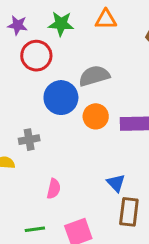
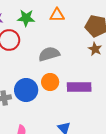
blue circle: (61, 98) -> (26, 90), moved

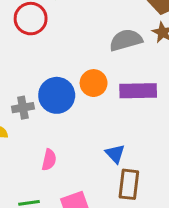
gray semicircle: (49, 54) -> (126, 40), moved

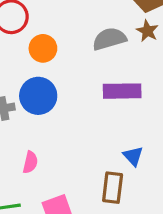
orange circle: (94, 83) -> (43, 48), moved
blue triangle: (115, 154) -> (133, 156), moved

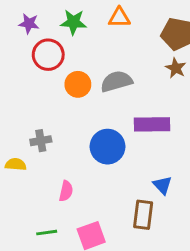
gray semicircle: (109, 39) -> (116, 81), moved
blue circle: (38, 96) -> (108, 147), moved

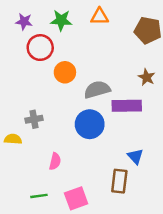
brown star: (176, 68) -> (147, 77), moved
gray semicircle: (116, 81) -> (97, 90), moved

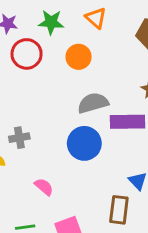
orange triangle: (100, 17) -> (96, 18), turned 42
orange circle: (65, 72) -> (79, 57), moved
pink semicircle: (55, 161) -> (44, 187), turned -63

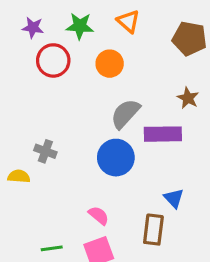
gray semicircle: (93, 103) -> (125, 114), turned -32
gray cross: (19, 138) -> (45, 151), turned 30
pink semicircle: (44, 187) -> (99, 215), moved

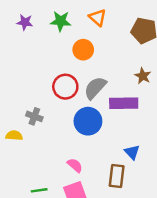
red circle: (53, 60) -> (65, 87), moved

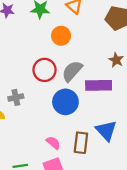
gray cross: (34, 116) -> (16, 97), turned -32
blue triangle: (132, 152) -> (106, 131), size x1.5
brown rectangle: (117, 176) -> (81, 143), moved

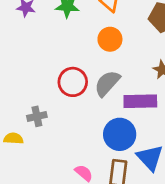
orange circle: (61, 36) -> (110, 39), moved
blue circle: (65, 102) -> (120, 134), moved

